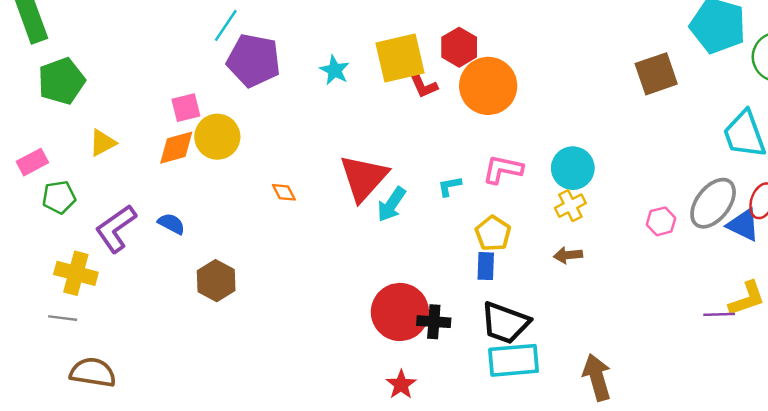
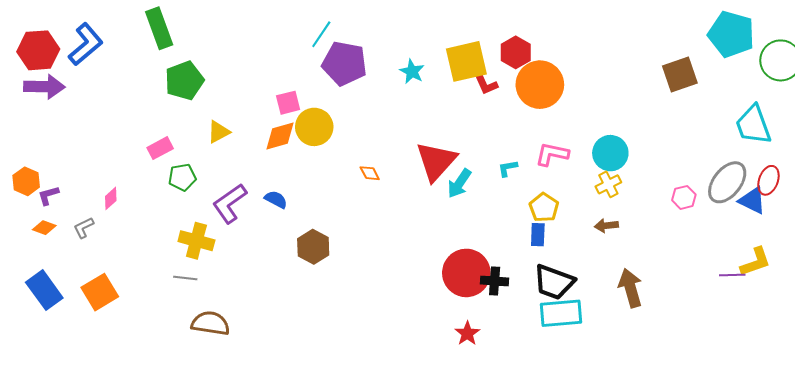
brown arrow: (597, 377) -> (631, 288), moved

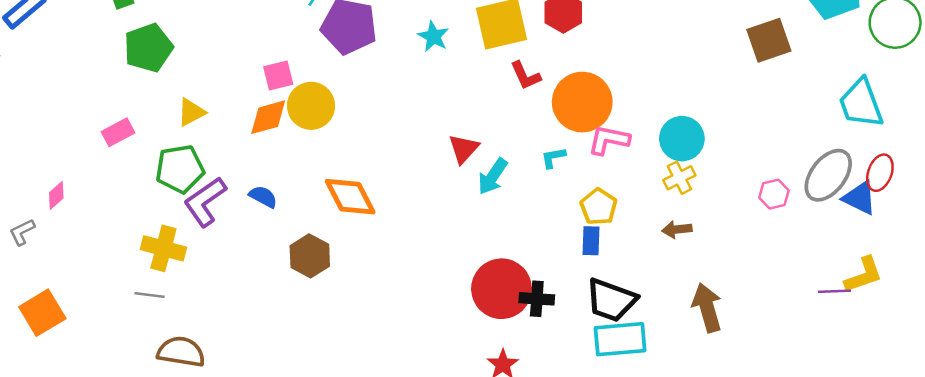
red L-shape: (485, 84) -> (525, 76), moved
orange circle: (540, 85) -> (582, 102), moved
red triangle: (436, 161) -> (464, 149), size x0.6
orange diamond: (370, 173) -> (350, 197), moved, size x2.0
green pentagon: (182, 177) -> (180, 169), moved, size x1.4

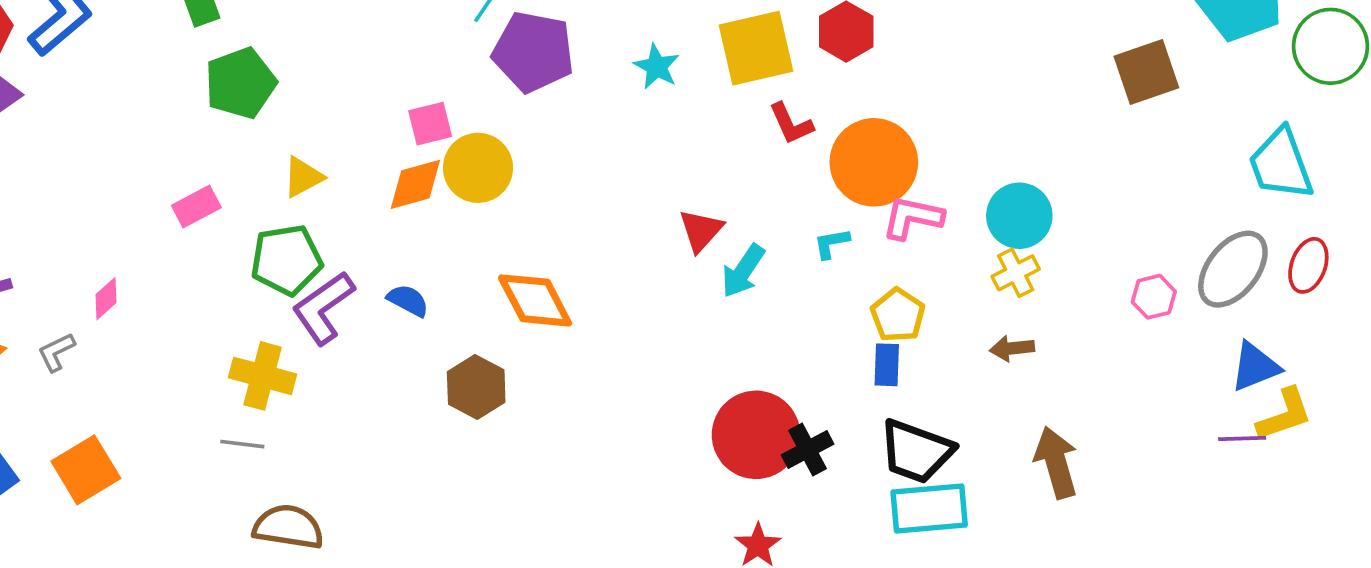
blue triangle: (860, 198) -> (1255, 367), moved, turned -48
black cross: (537, 299) -> (808, 450), turned -32

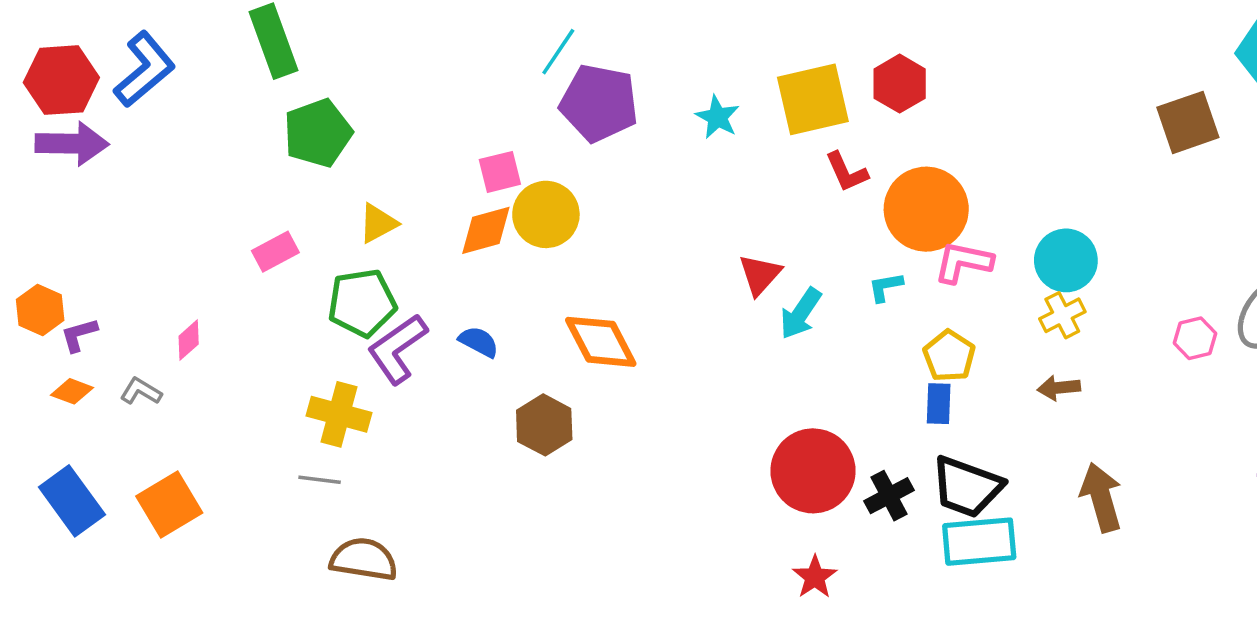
gray L-shape: (56, 352) -> (141, 391), turned 57
black cross: (808, 450) -> (889, 496), moved

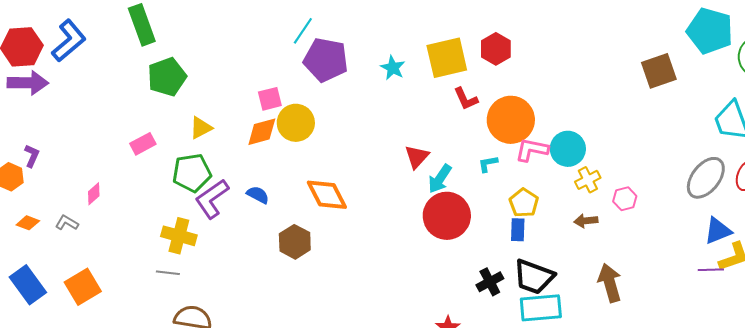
cyan circle: (1066, 260) -> (568, 149), moved
purple L-shape: (79, 335) -> (32, 156), moved, turned 130
pink hexagon: (1195, 338) -> (625, 199), moved
red circle: (813, 471) -> (447, 216), moved

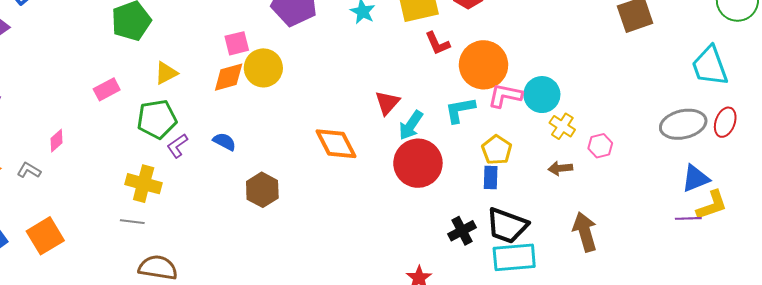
cyan L-shape: (488, 164) -> (460, 110), size x1.5
gray ellipse: (706, 178) -> (683, 124), turned 39
yellow cross: (588, 180) -> (562, 126), turned -30
orange diamond: (327, 195) -> (336, 144), moved
purple L-shape: (212, 199) -> (177, 146), size x0.6

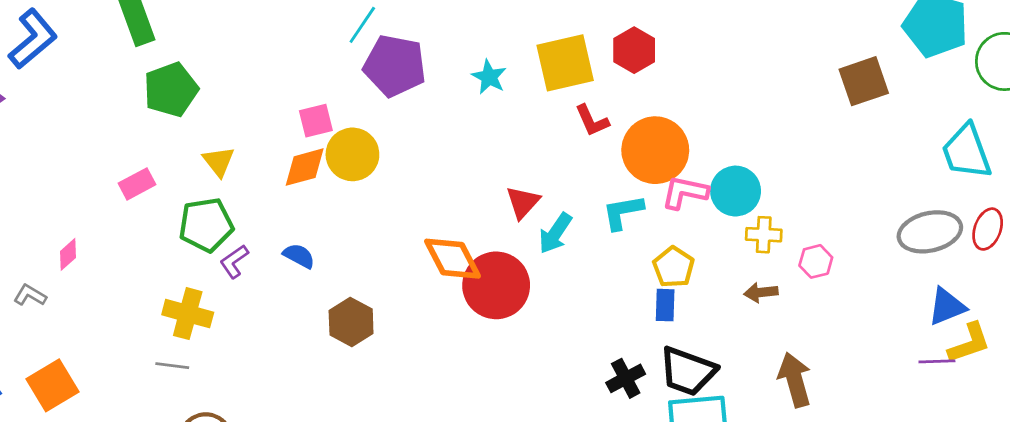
yellow triangle: (166, 73) -> (219, 161), turned -40
yellow cross: (562, 126) -> (764, 235), turned -30
red circle: (418, 163) -> (496, 285), moved

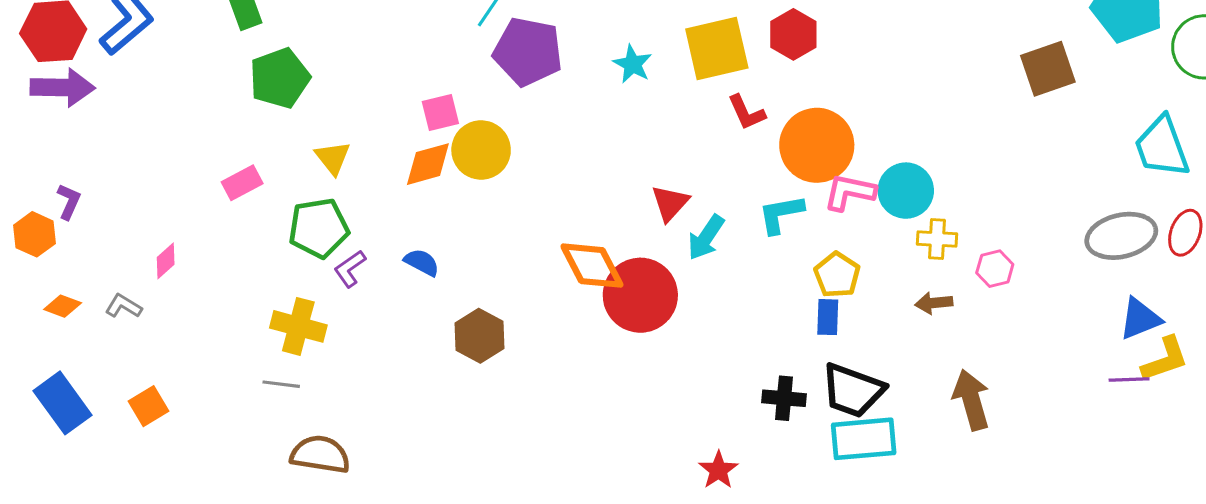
black cross: (626, 378) -> (784, 398), turned 33
orange square: (53, 385) -> (148, 406), size x0.7

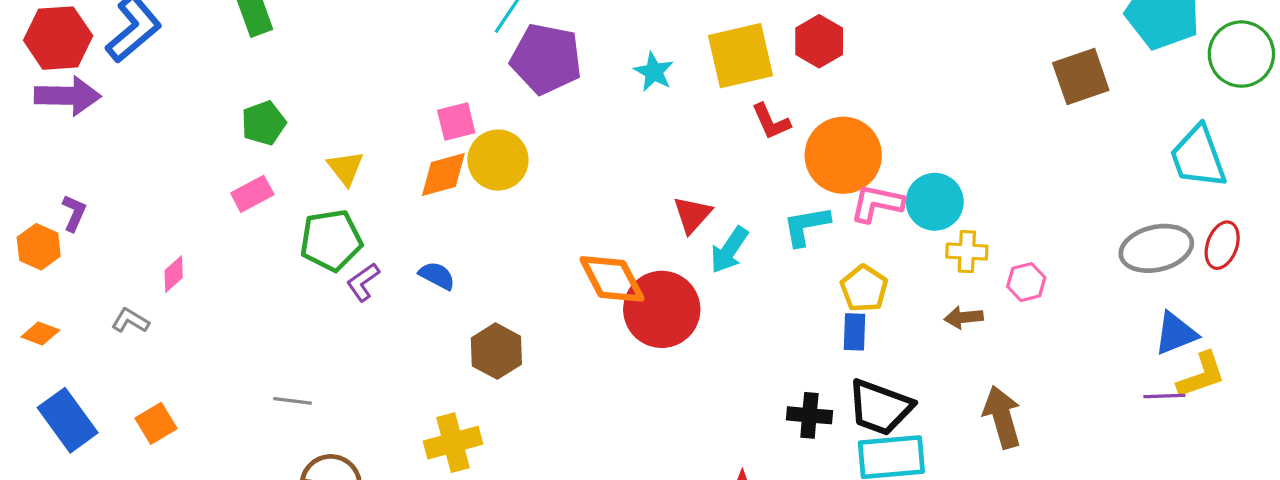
green pentagon: (280, 78) -> (264, 123), moved, size x0.7
orange diamond: (63, 306) -> (40, 333), moved
yellow cross: (298, 326) -> (453, 443), moved, turned -30

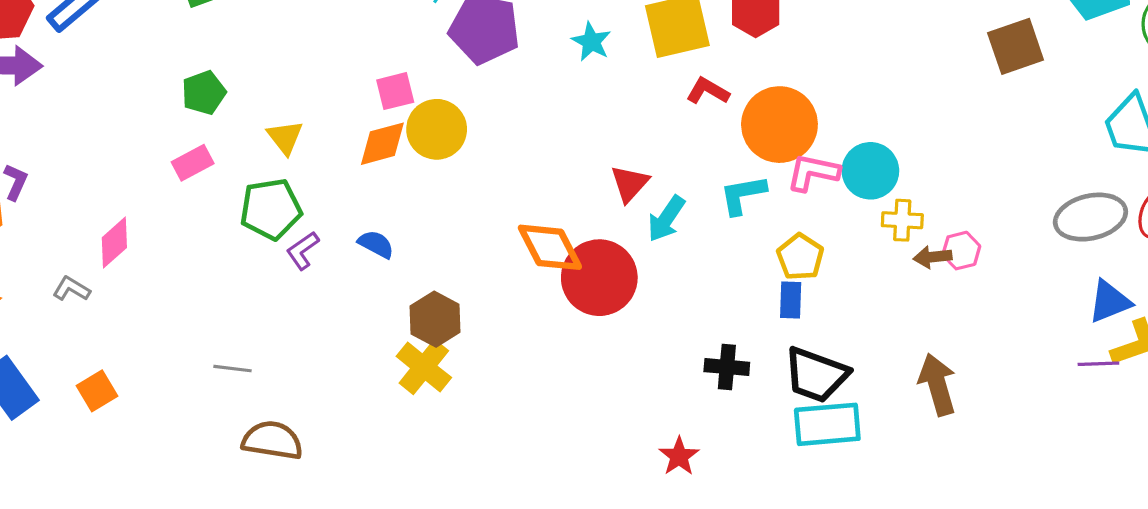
red L-shape: (771, 121) -> (708, 91), turned 144
pink diamond: (174, 274) -> (114, 243), size x1.4
brown arrow: (964, 317) -> (933, 257), moved
black cross: (809, 415) -> (727, 367), moved
yellow cross: (453, 443) -> (424, 367), moved, turned -36

